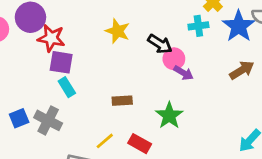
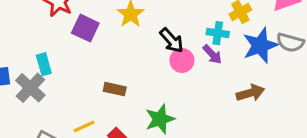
purple square: (61, 62) -> (85, 28), moved
purple arrow: (183, 73) -> (212, 54), moved
cyan rectangle: (67, 87) -> (44, 64), moved

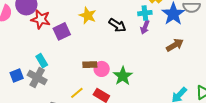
purple square: (85, 28) -> (62, 31), turned -36
purple arrow: (212, 54) -> (145, 27), turned 80
pink circle: (182, 60) -> (102, 69), moved

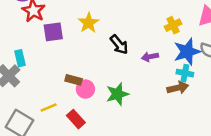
cyan cross: (145, 13) -> (185, 73), moved
purple arrow: (145, 27) -> (150, 57), turned 40
green star: (123, 76) -> (117, 94), moved

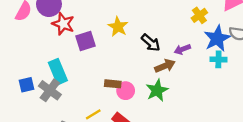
cyan rectangle: (20, 58) -> (58, 72), size x1.5
brown arrow: (178, 88) -> (165, 66), moved

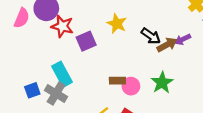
brown arrow: (165, 66) -> (167, 45), moved

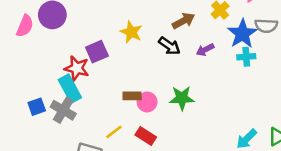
red star: (62, 26) -> (77, 68), moved
brown arrow: (167, 45) -> (183, 21), moved
green star: (162, 83) -> (182, 98), turned 30

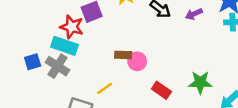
cyan rectangle: (70, 89) -> (65, 46), turned -45
green star: (182, 98) -> (200, 82), moved
red rectangle: (146, 136) -> (161, 90), moved

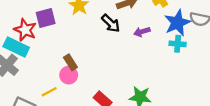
brown rectangle: (123, 55) -> (70, 62), turned 49
pink circle: (137, 61) -> (69, 75), moved

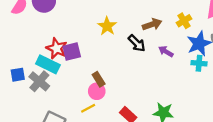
purple square: (46, 18) -> (72, 51), moved
purple arrow: (142, 32) -> (166, 51), turned 48
yellow line: (49, 92) -> (88, 108), moved

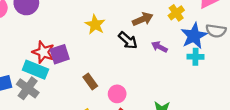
pink circle: (97, 91) -> (117, 94), moved

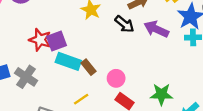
purple arrow: (159, 47) -> (156, 29), size x1.5
cyan rectangle: (35, 70) -> (68, 61), moved

